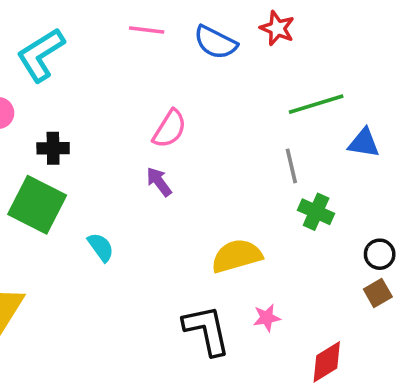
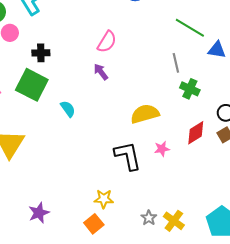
green line: (316, 104) -> (190, 28), turned 48
red diamond: (327, 362) -> (196, 133), moved

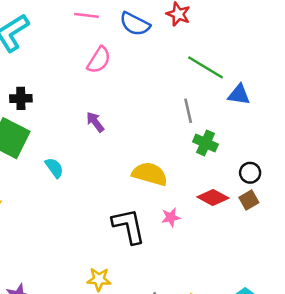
pink semicircle: (107, 42) -> (99, 60), moved
yellow semicircle: (145, 114) -> (150, 174), turned 32
red diamond: (196, 133) -> (213, 198), turned 60

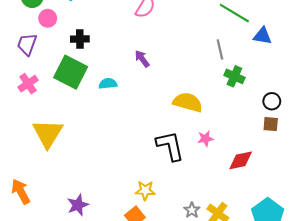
cyan semicircle: (54, 168) -> (108, 84), moved, turned -60
red diamond: (213, 198) -> (241, 160), moved, turned -40
brown square: (249, 200) -> (271, 124), turned 35

